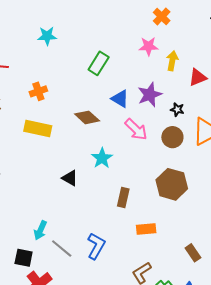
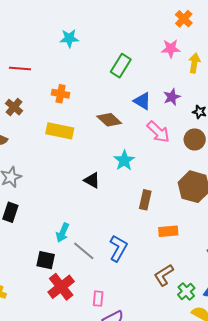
orange cross: (38, 91) -> (61, 94), turned 30
purple star: (150, 95) -> (172, 97), size x0.7

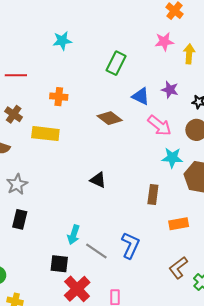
purple star: (172, 97) -> (170, 90), turned -30
yellow rectangle: (60, 131) -> (45, 134), moved
cyan star: (124, 160) -> (172, 158), moved, turned -30

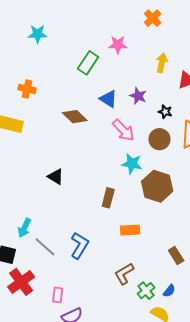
pink star: (164, 42) -> (118, 45), moved

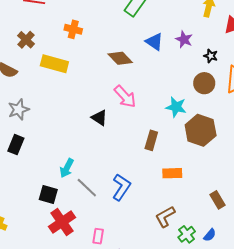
pink arrow: (123, 130) -> (125, 97), moved

